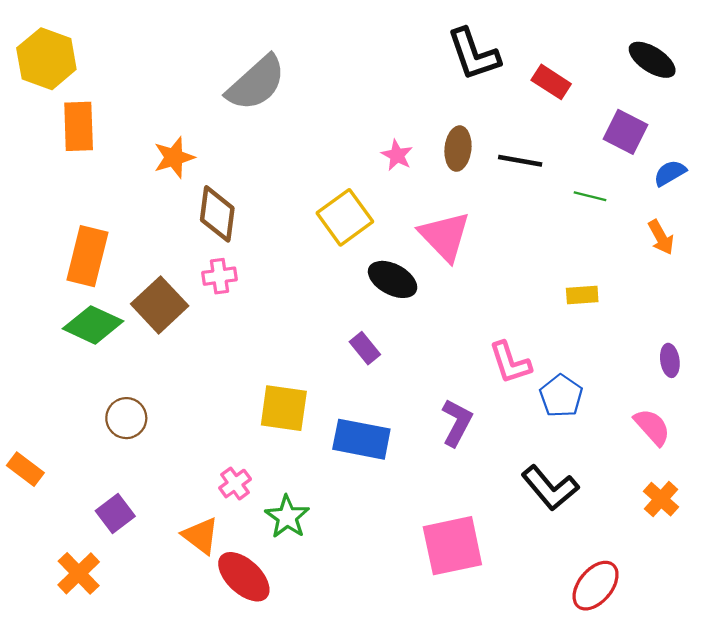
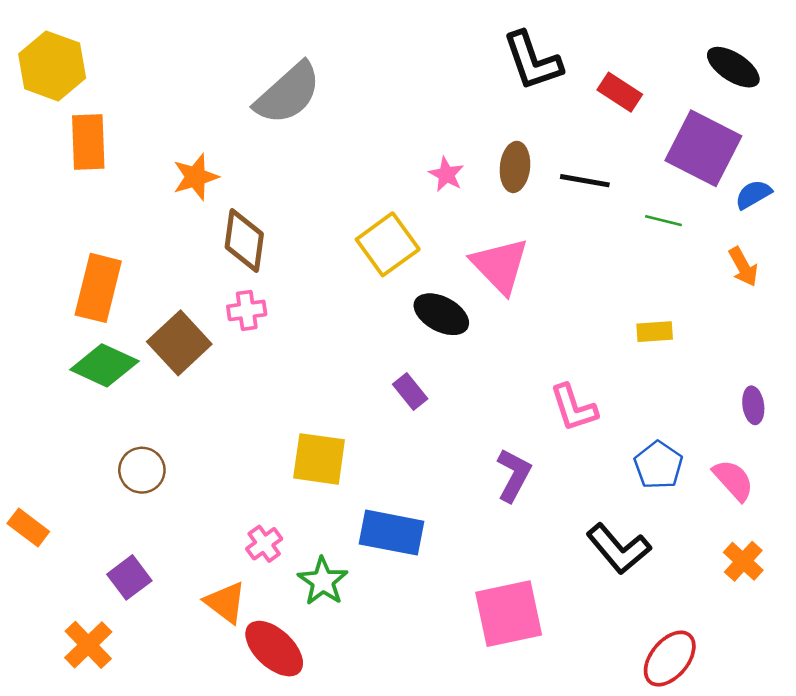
purple square: (625, 132) -> (703, 148), size x1.5
blue pentagon: (561, 396) -> (658, 465), moved
blue rectangle: (361, 439) -> (391, 533), moved

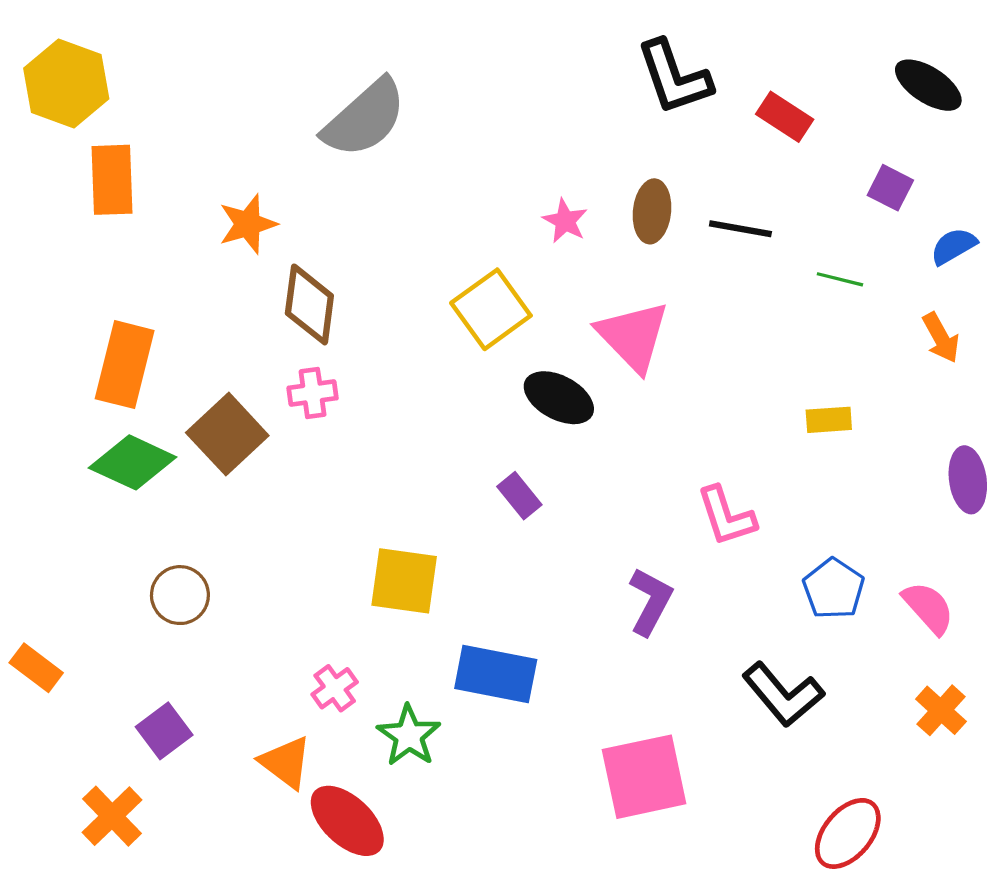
purple square: (703, 148) -> (890, 188), size x0.5
purple ellipse: (753, 405) -> (968, 480), moved, size x1.4

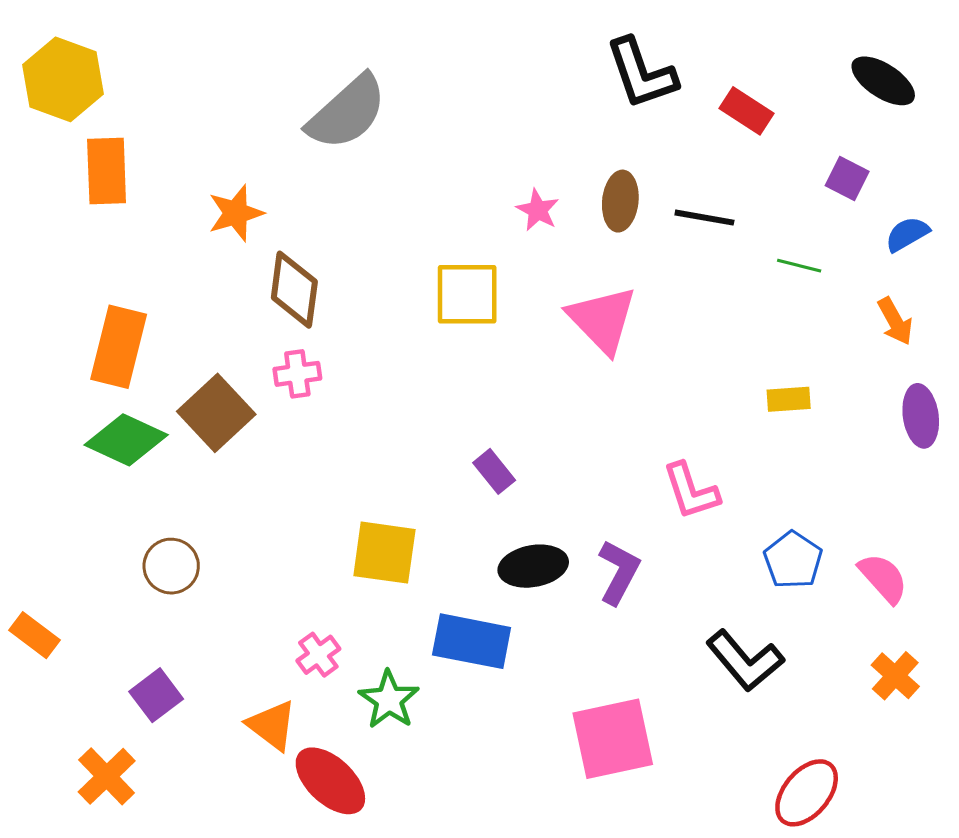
yellow square: (491, 309) -> (467, 294), turned 36
black ellipse: (559, 398) -> (533, 566), moved, turned -38
purple ellipse: (968, 480) -> (921, 416), moved

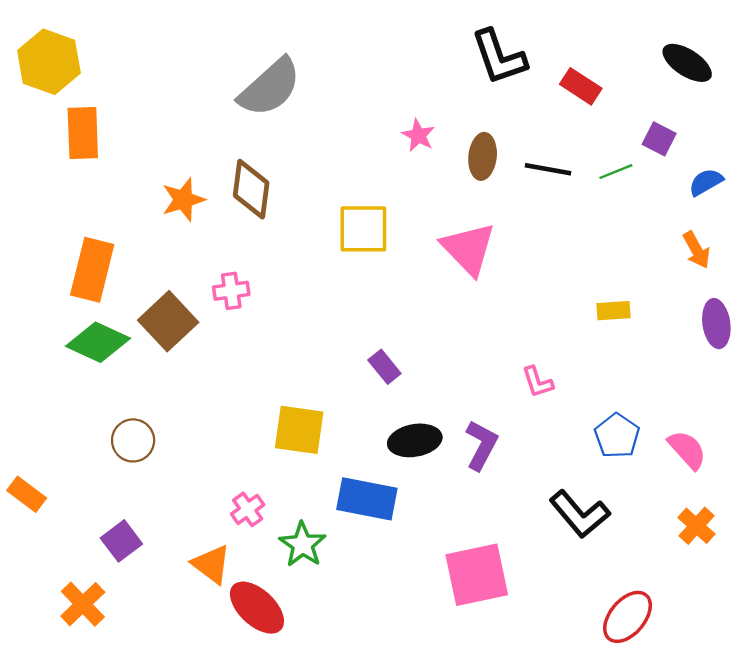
pink star: (538, 210) -> (418, 135), moved
orange star: (236, 213) -> (183, 200), moved
green line: (799, 266) -> (616, 172), moved, turned -36
brown diamond: (294, 290) -> (251, 189), moved
pink L-shape: (691, 491) -> (538, 382), size x0.7

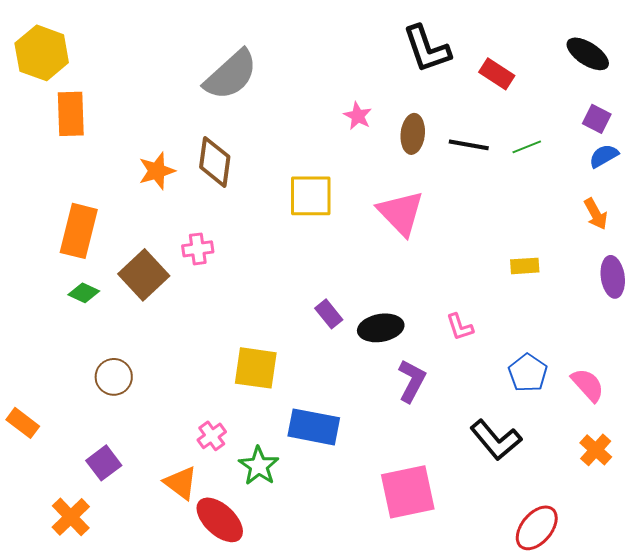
purple square: (659, 139) -> (597, 119), moved
green diamond: (98, 342) -> (84, 293), size x0.6
black ellipse: (415, 440) -> (381, 328), moved

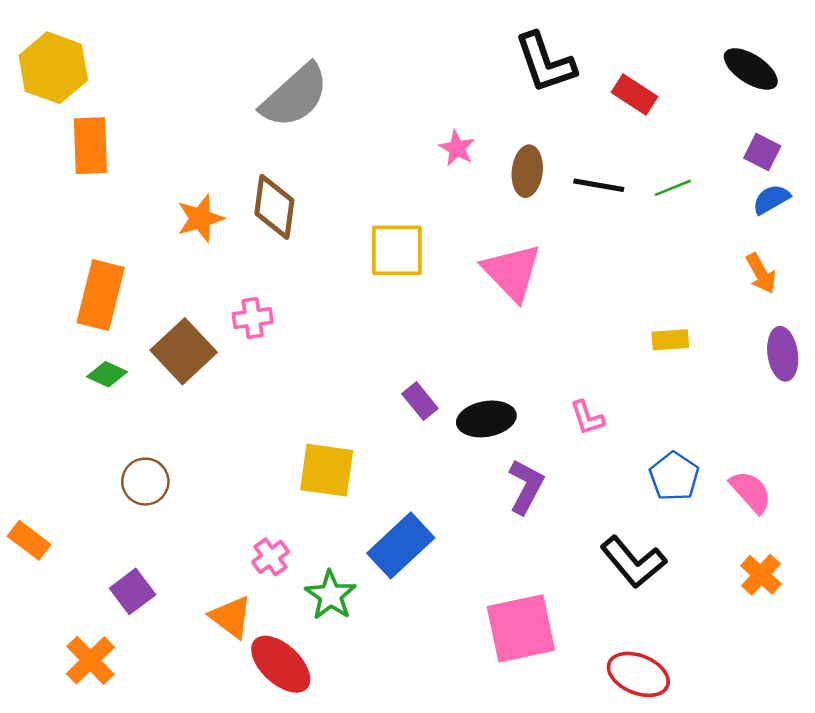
blue rectangle: (314, 427) -> (401, 545), turned -54
red ellipse: (537, 528) -> (638, 674), moved, turned 72

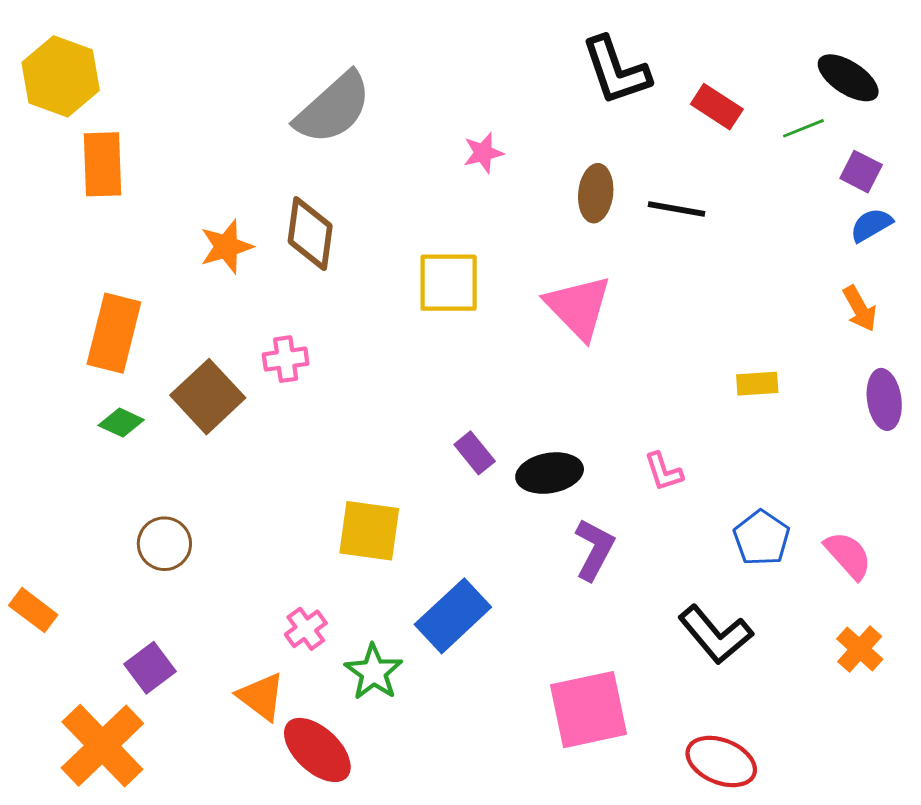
pink star: (457, 148) -> (483, 153), moved, turned 30
green line: (673, 188) -> (803, 128), moved
orange cross: (90, 660) -> (102, 746), size x1.5

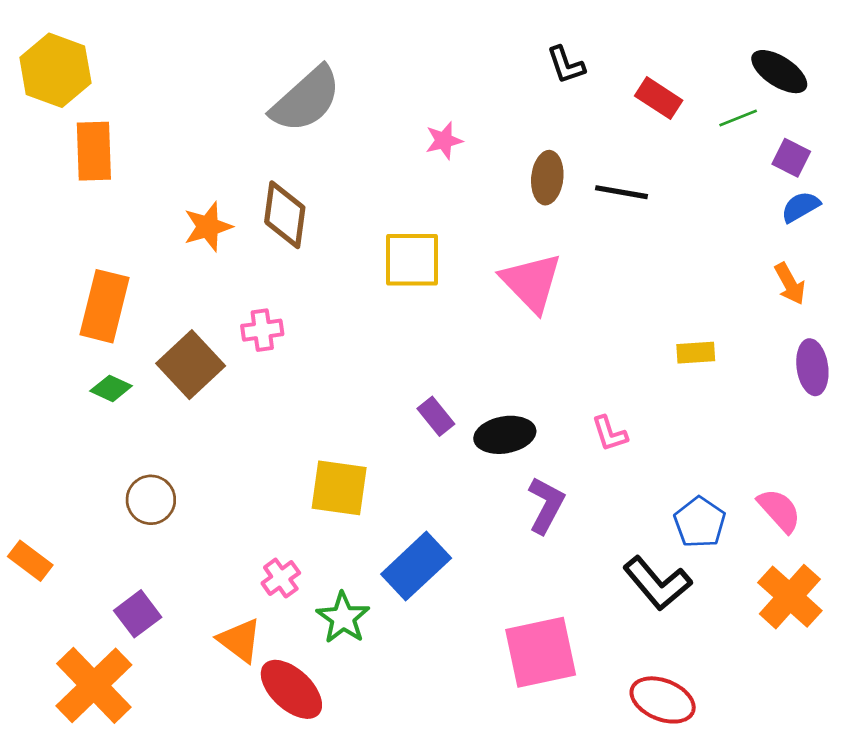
black L-shape: (616, 71) -> (566, 65), size x0.6
blue pentagon: (762, 538) -> (700, 522), moved
orange cross: (860, 649) -> (790, 597), size x1.5

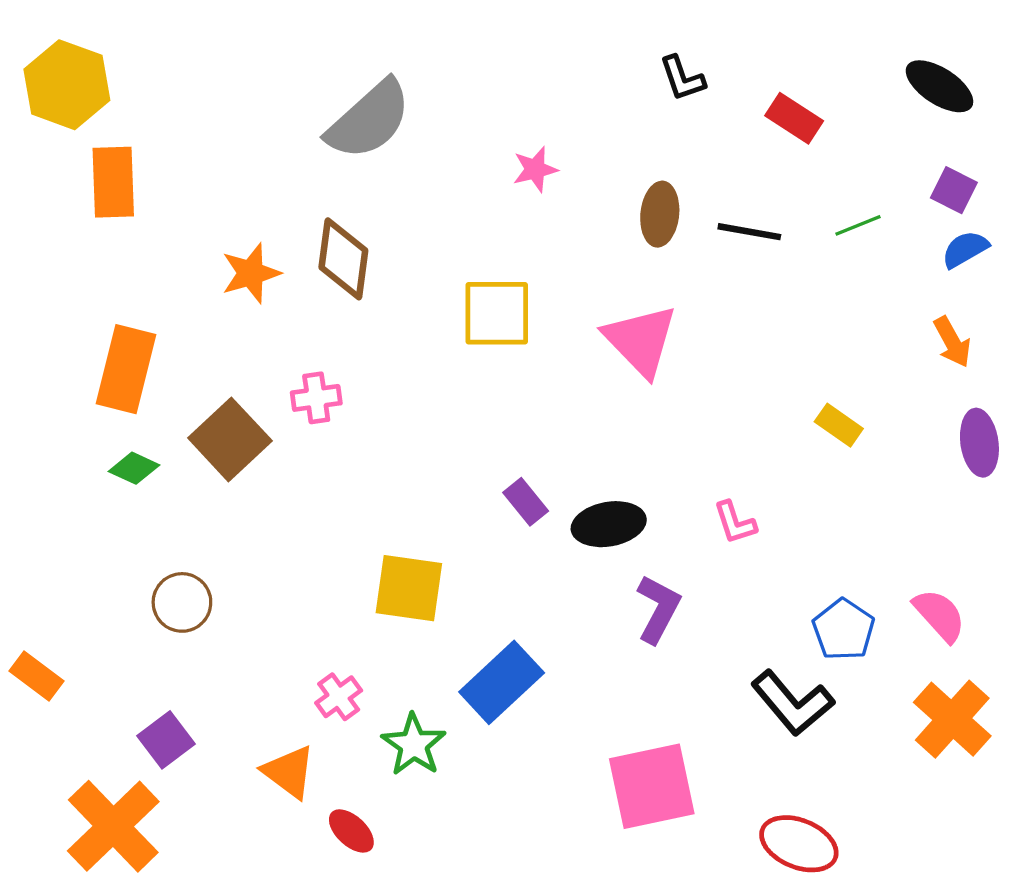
green line: (738, 118) -> (858, 225), moved
yellow rectangle: (696, 353) -> (839, 425), turned 39
red ellipse: (291, 689) -> (351, 831), size x0.6

